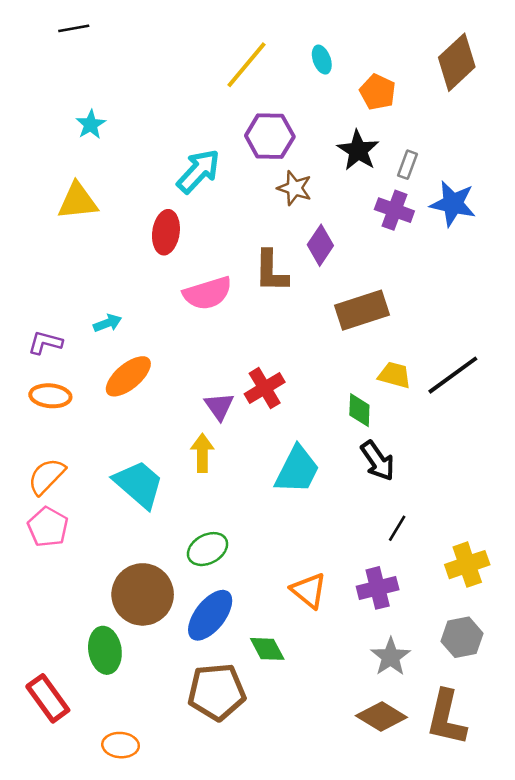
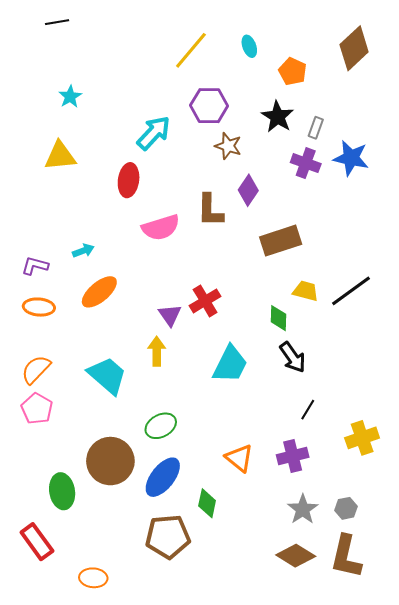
gray hexagon: (462, 637) -> (346, 508), moved, size x0.7
green diamond: (267, 649) -> (207, 503), turned 40
green ellipse: (105, 650) -> (62, 491), moved

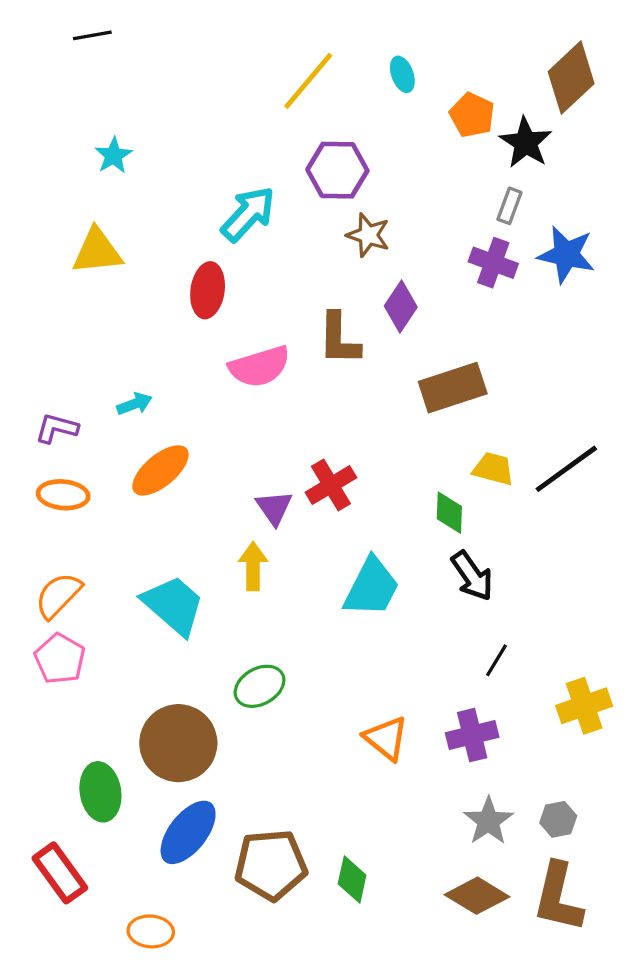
black star: (278, 117) -> (526, 143), moved
blue ellipse: (163, 477) -> (188, 832), moved
green diamond: (207, 503) -> (352, 879), moved

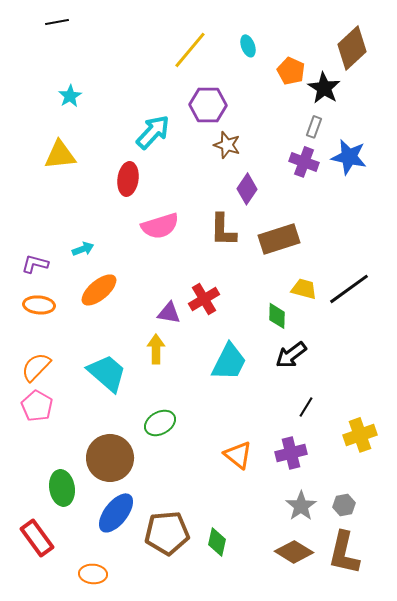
brown L-shape: (339, 339) -> (223, 230), moved
purple triangle: (274, 508) -> (169, 313), turned -45
black arrow: (472, 576) -> (291, 355), turned 88

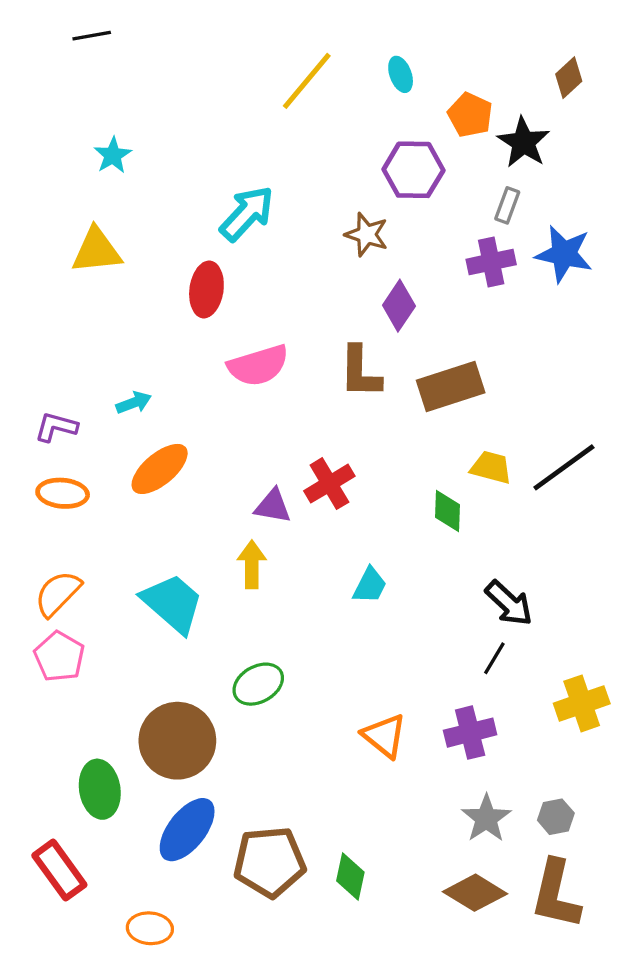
brown diamond: (352, 48) -> (569, 78), size x0.6
purple hexagon: (208, 105) -> (413, 170), moved
purple cross: (304, 162) -> (491, 262), turned -32
black arrow: (291, 355) -> (509, 603), moved, turned -100
cyan trapezoid: (229, 362) -> (370, 585), size x0.6

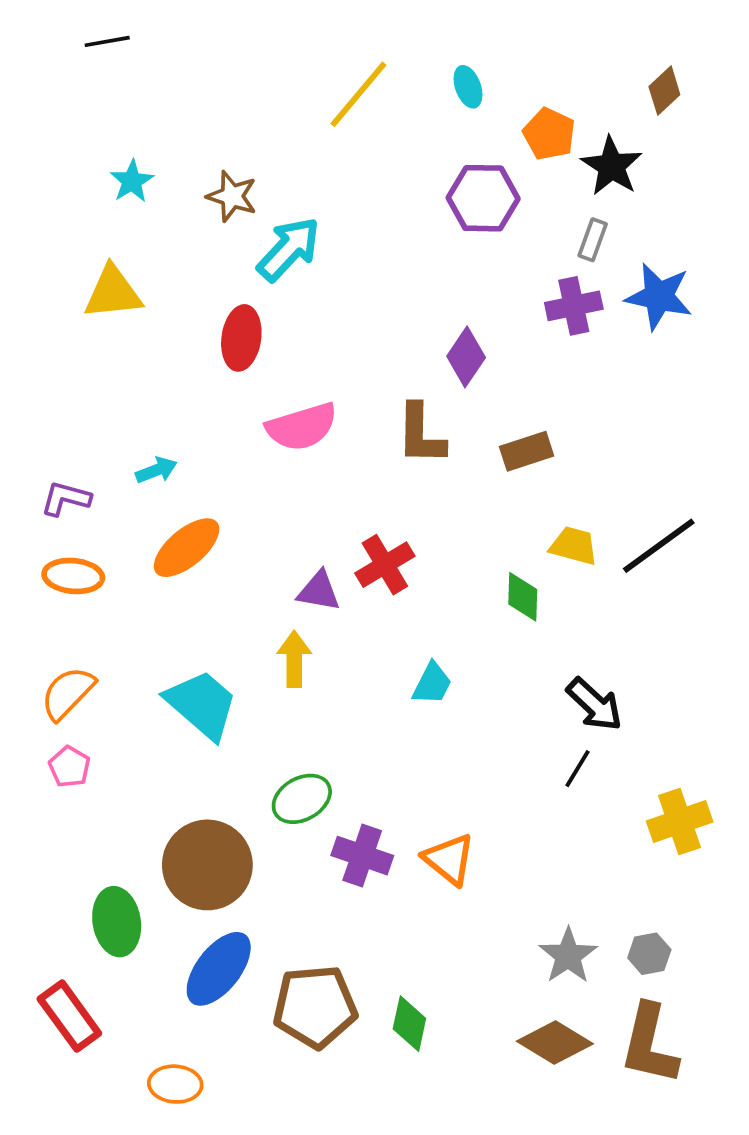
brown star: (367, 234) -> (232, 196), moved
brown rectangle: (451, 387) -> (527, 451), size x0.7
pink pentagon: (59, 657) -> (69, 767), size x0.7
purple cross: (470, 733) -> (362, 856), moved, turned 33

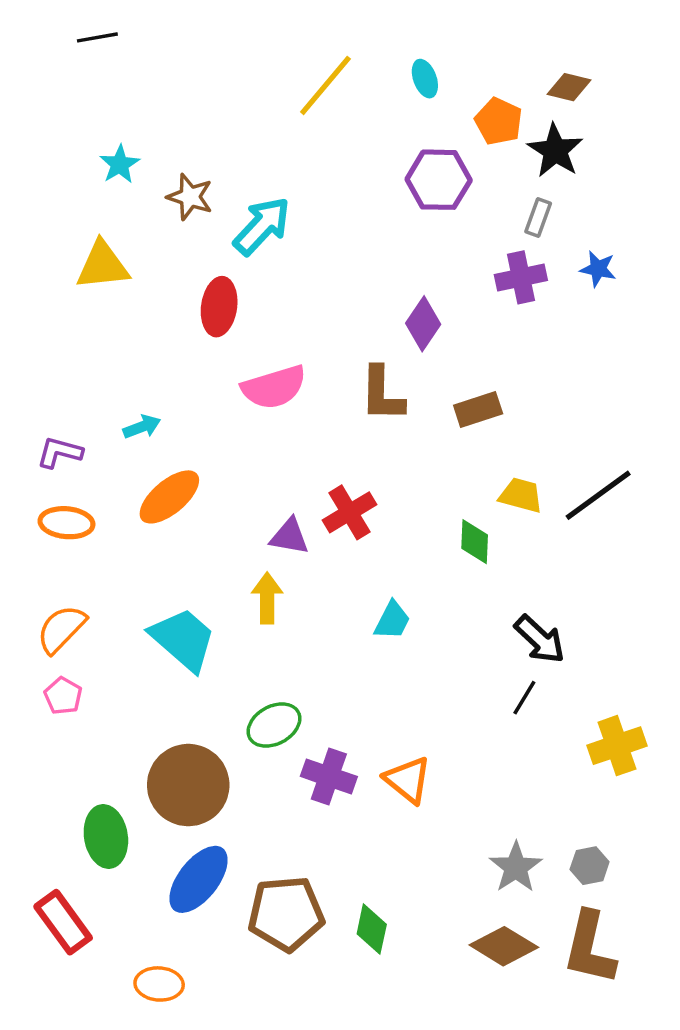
brown diamond: (664, 91) -> (569, 87), moved, turned 57
brown star: (232, 196) -> (190, 197), moved
blue star: (659, 296) -> (598, 269), size x0.6

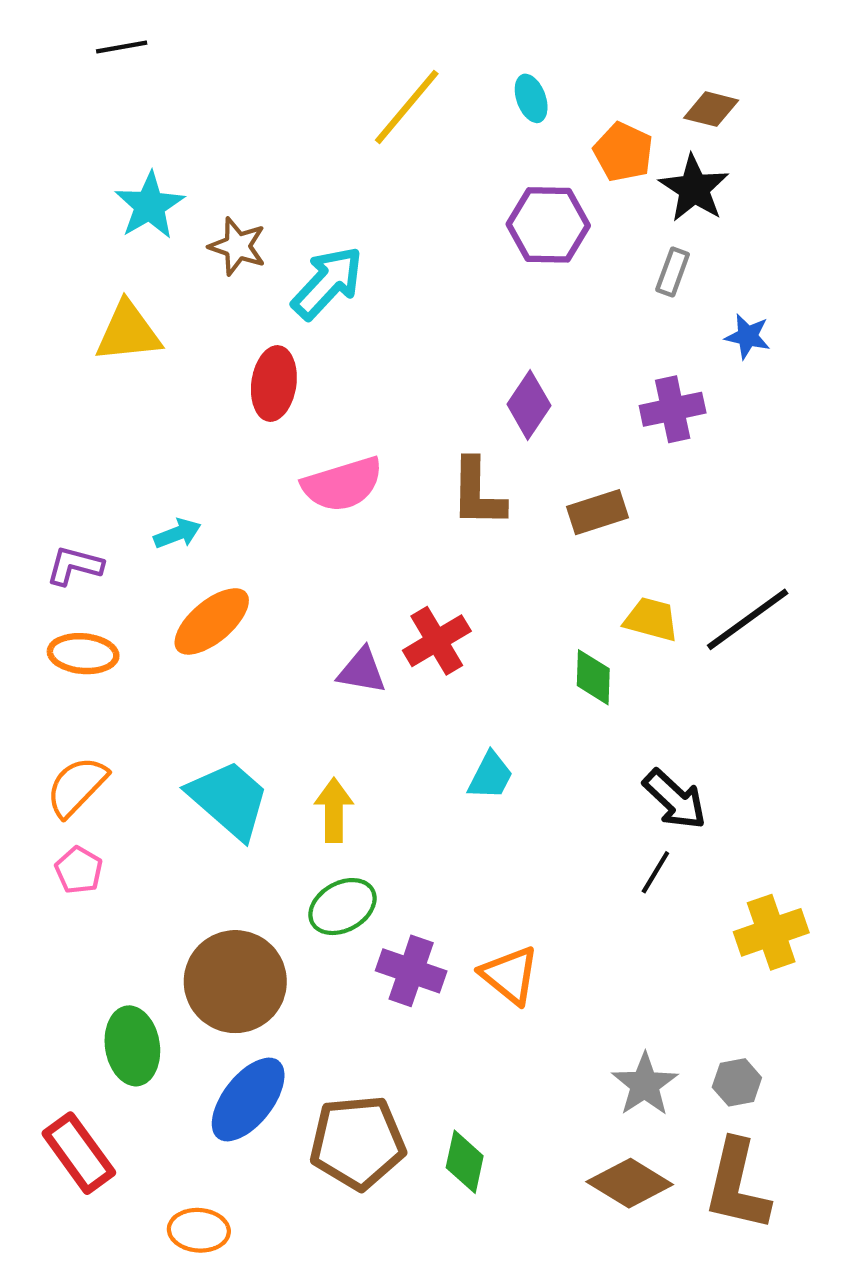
cyan star: (120, 164) -> (150, 206), size x1.4
purple cross: (521, 277) -> (673, 409), moved
yellow arrow: (267, 598) -> (334, 810), moved

